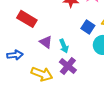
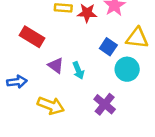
purple cross: (68, 66) -> (105, 104), moved

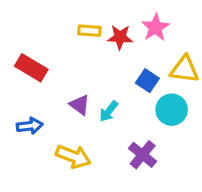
red rectangle: (32, 37) -> (31, 68), moved
cyan arrow: (78, 70) -> (109, 111), turned 60

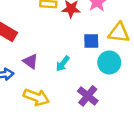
blue square: (147, 81) -> (91, 41), turned -35
purple triangle: (80, 105) -> (30, 61), moved

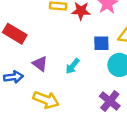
purple cross: (88, 96) -> (110, 101), moved

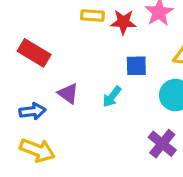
blue square: (101, 43) -> (136, 66), moved
yellow arrow: (46, 100) -> (37, 150), moved

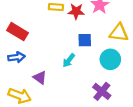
purple triangle: (68, 93) -> (40, 77), moved
blue arrow: (32, 111) -> (16, 57), moved

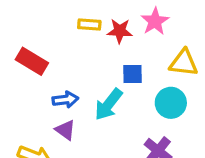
blue arrow: (16, 57) -> (65, 100), moved
cyan arrow: (69, 60) -> (108, 104), size x1.5

